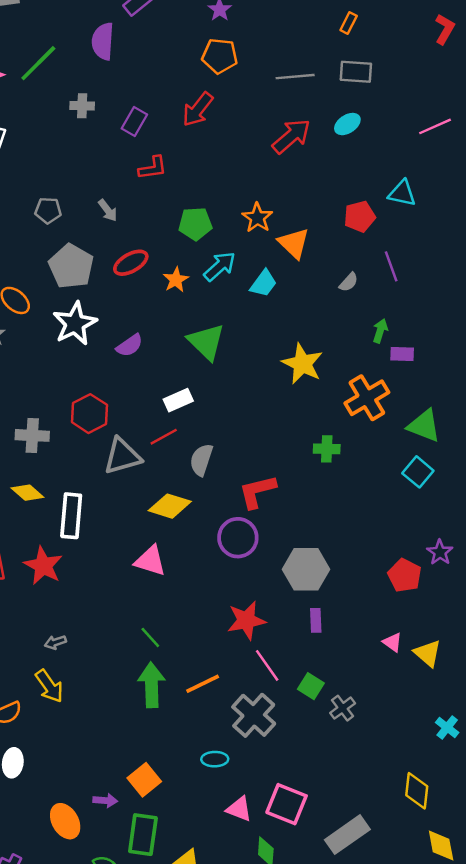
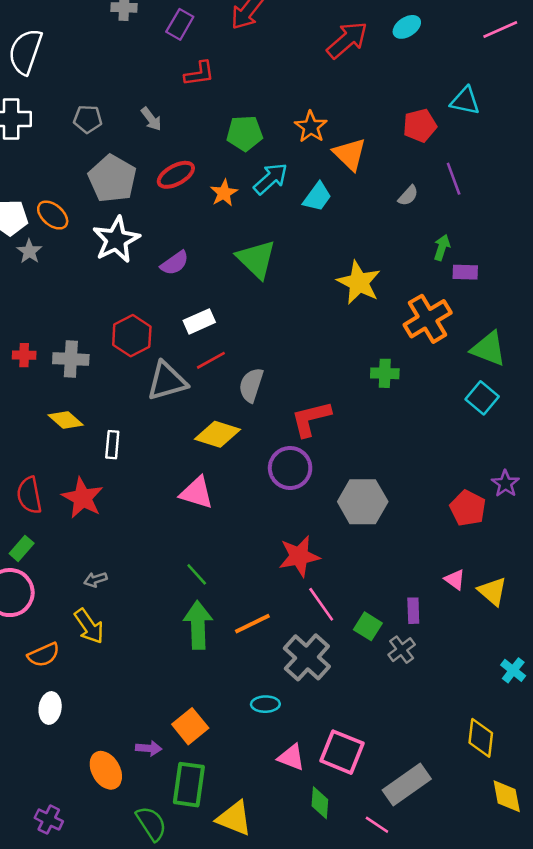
white rectangle: (178, 400) -> (199, 321), moved
white rectangle: (71, 516) -> (112, 445), size x0.6
purple rectangle: (316, 620) -> (413, 611), moved

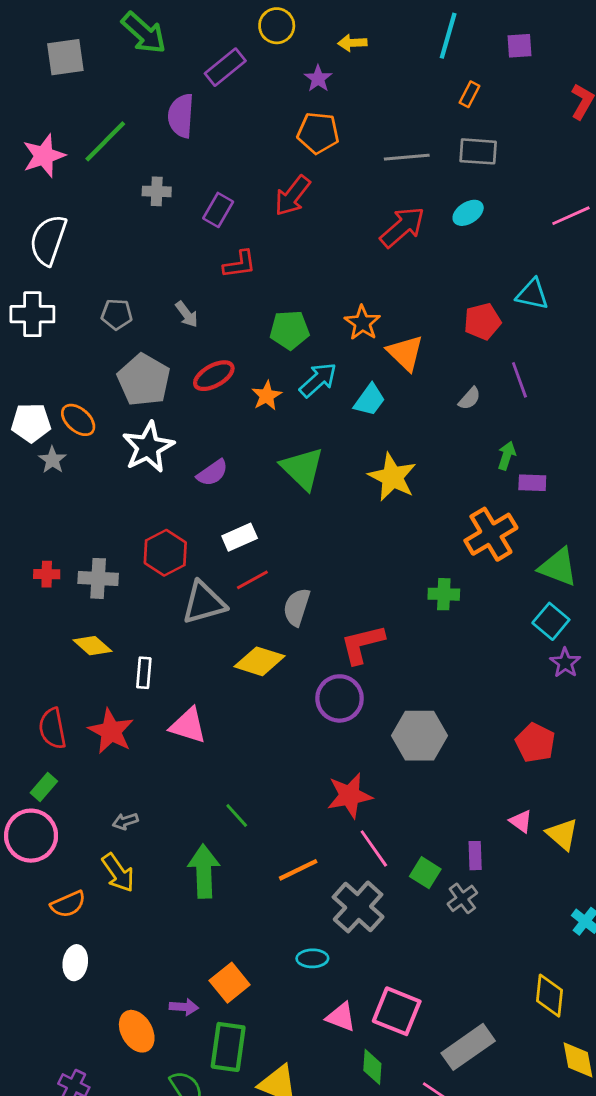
yellow star: (359, 282) -> (392, 477), moved
purple star: (505, 484) -> (565, 663), moved
pink triangle: (197, 493) -> (188, 726), moved
green arrow: (198, 625) -> (204, 871), moved

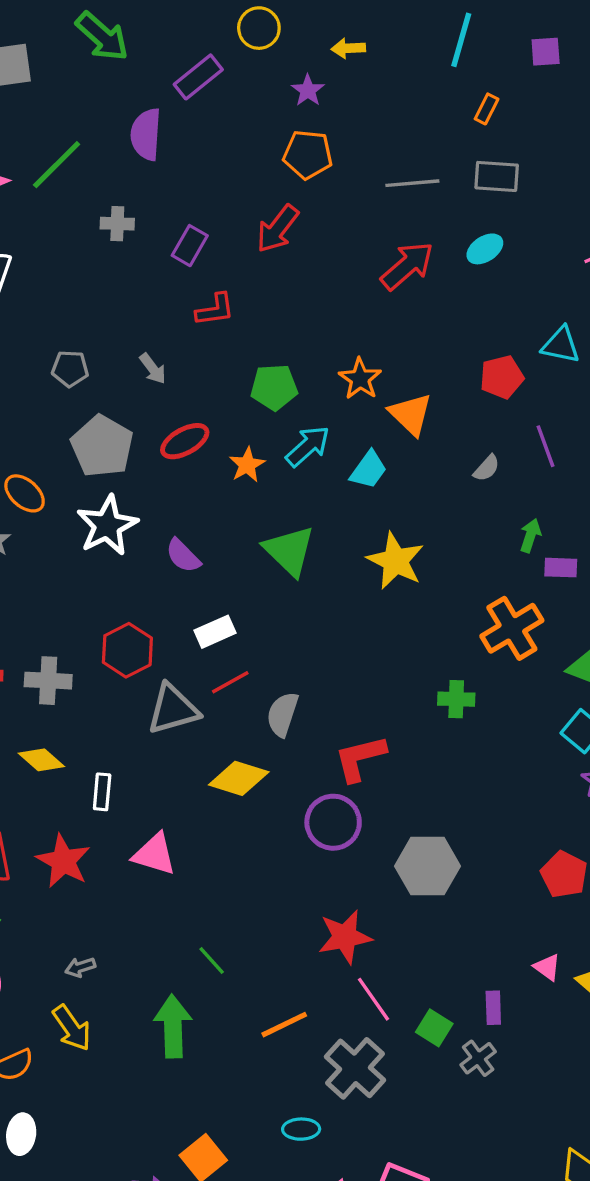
purple semicircle: (212, 473) -> (183, 556), turned 80

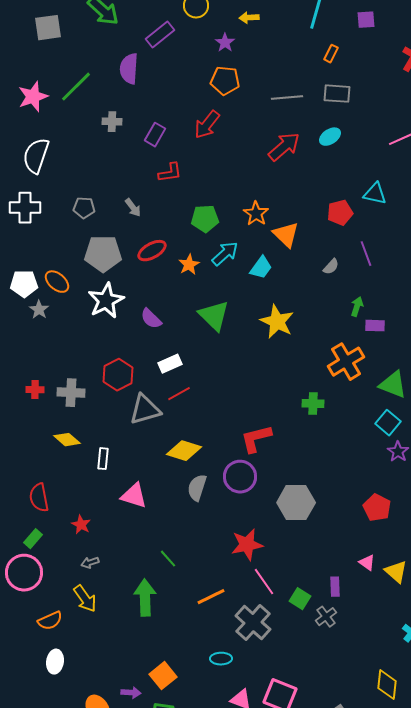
gray pentagon: (102, 446) -> (103, 254), turned -30
gray semicircle: (283, 714) -> (197, 488), moved
red star: (63, 861) -> (81, 525), moved, size x0.6

